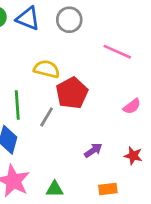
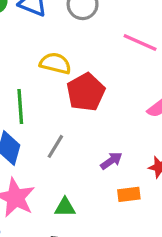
gray line: (47, 117) -> (55, 146), moved
orange rectangle: (108, 189) -> (129, 194), moved

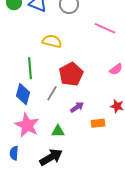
red pentagon: (86, 92) -> (71, 74), moved
purple arrow: (111, 161) -> (77, 107), moved

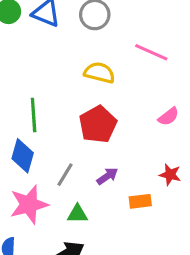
yellow semicircle: (52, 41) -> (99, 73), moved
gray line: (52, 93) -> (65, 175), moved
pink star: (27, 125) -> (29, 204), turned 30

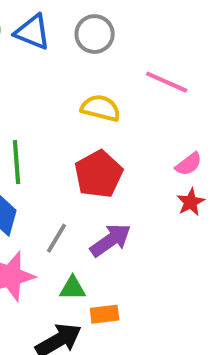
red star: (170, 175) -> (191, 202), moved, turned 30
purple arrow: (107, 176) -> (111, 240), size x1.5
orange rectangle: (140, 201) -> (105, 314), moved

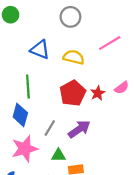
blue triangle: (32, 32) -> (40, 50), moved
pink line: (167, 82) -> (110, 43), turned -55
red star: (191, 202) -> (98, 93), moved

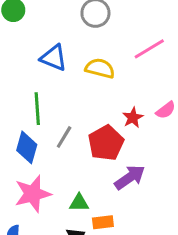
red pentagon: (73, 93) -> (106, 143), moved
gray line: (50, 128) -> (64, 137), moved
purple arrow: (79, 129) -> (130, 177), moved

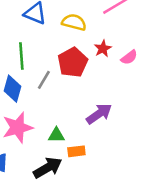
red star: (133, 118) -> (103, 49), moved
red pentagon: (106, 143) -> (73, 62), moved

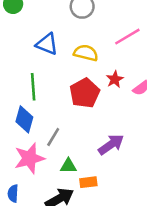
gray line: (44, 80) -> (53, 137), moved

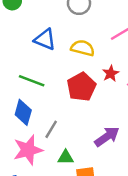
green line: (33, 87) -> (32, 81), turned -65

